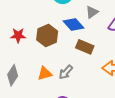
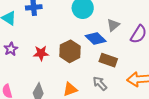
gray arrow: (66, 72) -> (100, 83), moved, turned 98

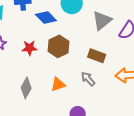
gray triangle: (113, 25) -> (102, 21), size x1.5
blue diamond: (96, 39) -> (46, 18), moved

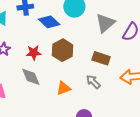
gray diamond: (26, 88) -> (31, 77), moved, turned -50

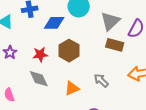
blue diamond: (49, 22) -> (54, 23), turned -40
brown rectangle: (101, 58) -> (115, 45), moved

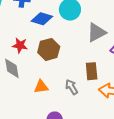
brown rectangle: (115, 45) -> (92, 71), moved, turned 54

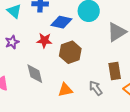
red star: (20, 45) -> (44, 40), moved

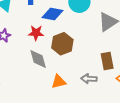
gray diamond: (35, 74) -> (38, 59), moved
gray arrow: (96, 88) -> (89, 79), turned -49

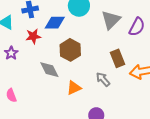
red star: (36, 33) -> (33, 36), moved
gray arrow: (89, 79) -> (103, 79), turned 56

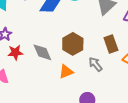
red star: (33, 36) -> (15, 52), moved
brown hexagon: (70, 50) -> (73, 44), moved

